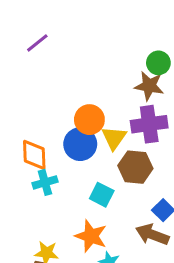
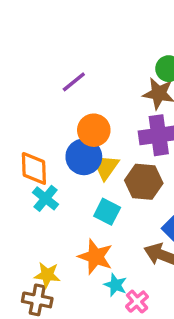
purple line: (37, 43) -> (74, 82), moved
yellow triangle: (114, 138) -> (105, 167), moved
cyan cross: (45, 182) -> (46, 198), turned -35

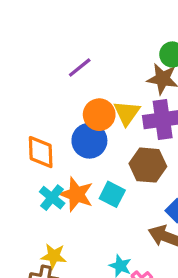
yellow triangle: (105, 167) -> (127, 113), moved
cyan cross: (46, 198) -> (52, 198), moved
orange star: (95, 257) -> (76, 194), moved

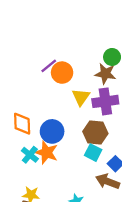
orange circle: (99, 115) -> (62, 73), moved
blue circle: (89, 141) -> (52, 131), moved
cyan square: (112, 194) -> (93, 153), moved

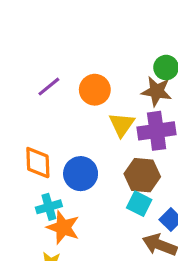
purple line: (49, 66) -> (49, 87), moved
orange star: (46, 153) -> (63, 227), moved
cyan cross: (30, 155) -> (49, 207), turned 35

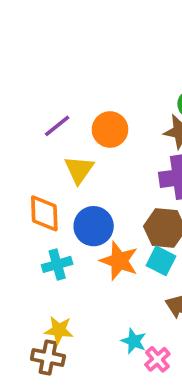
yellow triangle: (122, 125) -> (79, 170), moved
orange star: (63, 227) -> (119, 261), moved

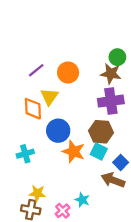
orange diamond: (44, 213) -> (33, 109), moved
cyan cross: (57, 264) -> (25, 154), moved
pink cross: (157, 359) -> (63, 211), moved

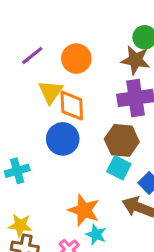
orange diamond: (33, 109) -> (72, 106), moved
orange star: (74, 152) -> (84, 210), moved
yellow star: (37, 193) -> (20, 225), moved

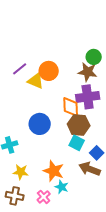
yellow triangle: (51, 92) -> (36, 81), moved, turned -42
orange diamond: (72, 106) -> (71, 107), moved
yellow star: (20, 225) -> (21, 172), moved

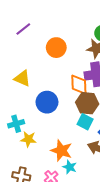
purple line: (20, 69) -> (23, 29), moved
yellow triangle: (36, 81) -> (22, 78), moved
yellow star: (21, 172) -> (28, 139), moved

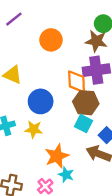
yellow star: (28, 139) -> (34, 129), moved
orange star: (61, 151) -> (57, 156), turned 30

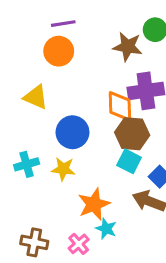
purple line: (14, 19) -> (63, 24), moved, turned 30
orange circle: (51, 40) -> (59, 51), moved
brown star: (96, 41) -> (128, 47), moved

